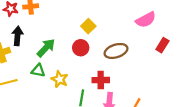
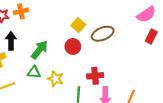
pink semicircle: (146, 20) -> (146, 14), moved
brown ellipse: (116, 51) -> (103, 34), moved

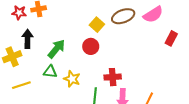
pink semicircle: (146, 14) -> (153, 15), moved
brown ellipse: (103, 34) -> (123, 16), moved

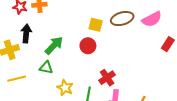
yellow square: (97, 25) -> (96, 25), turned -32
red cross: (113, 77) -> (107, 78), turned -35
yellow star: (72, 79) -> (65, 88), moved

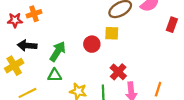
yellow square: (96, 25) -> (112, 33), moved
black arrow: (26, 33) -> (27, 45), turned -78

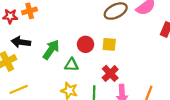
yellow square: (112, 33) -> (109, 44), moved
green triangle: (55, 75) -> (71, 65), moved

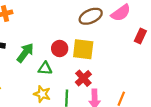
yellow square: (109, 44) -> (83, 49), size x1.5

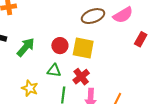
green triangle: (45, 68) -> (54, 71), moved
yellow star: (42, 94) -> (30, 88), moved

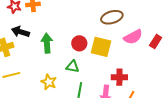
pink semicircle: (123, 15) -> (133, 37), moved
green arrow: (26, 47) -> (47, 43), turned -48
red cross: (81, 77) -> (119, 77), moved, turned 35

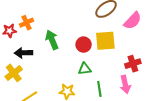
green arrow: (47, 43) -> (52, 40), moved

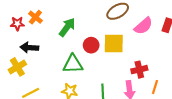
orange cross: (27, 23) -> (35, 17), turned -32
green arrow: (52, 40) -> (67, 27), moved, turned 54
green triangle: (85, 69) -> (73, 64), moved, size x1.5

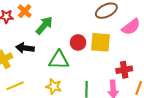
green arrow: (67, 27) -> (44, 25), moved
black arrow: (29, 48) -> (25, 48), moved

